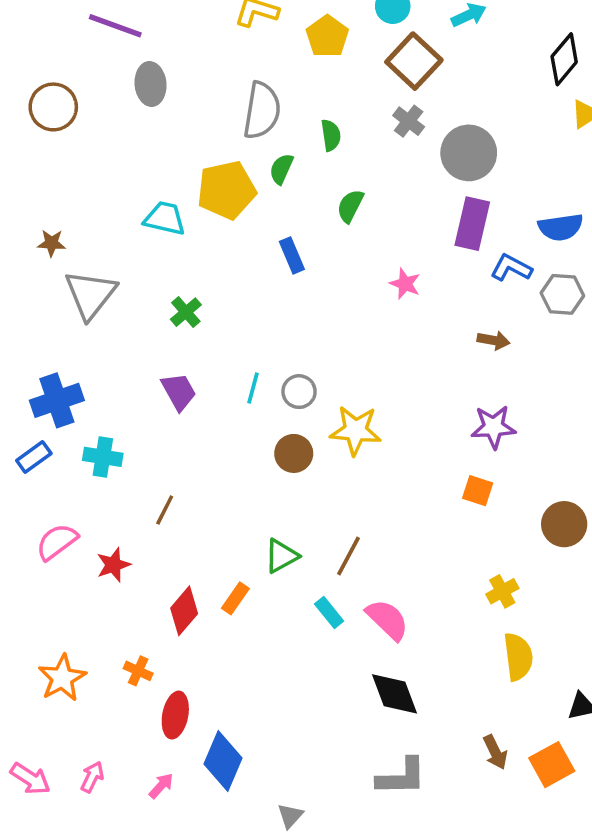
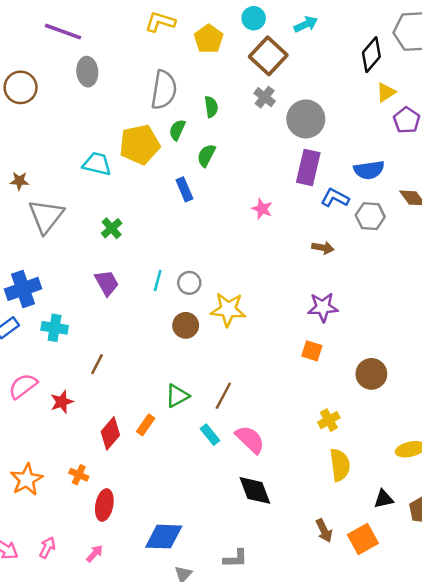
green semicircle: (350, 206) -> (206, 155), moved
blue diamond: (223, 761) -> (164, 537), moved, turned 69
gray L-shape: (402, 777) -> (235, 558), moved, size x0.7

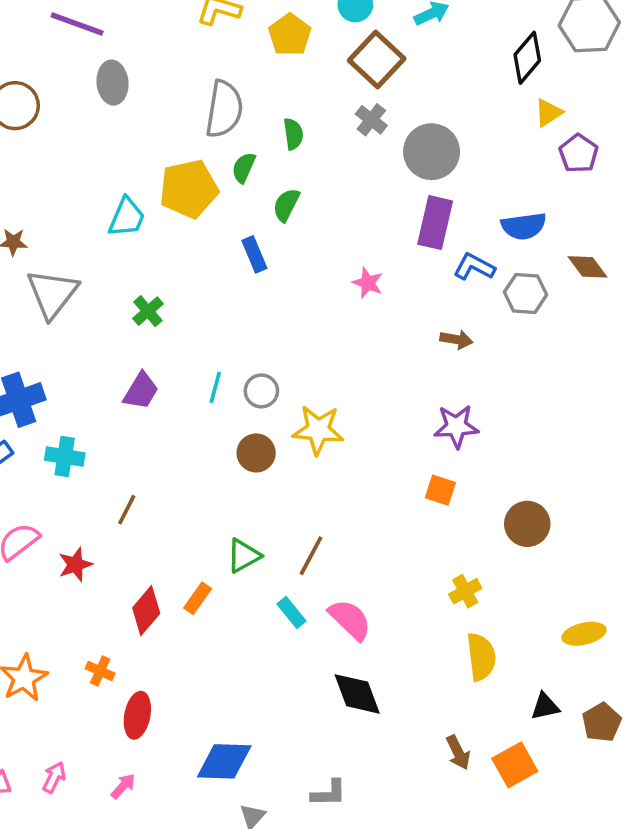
cyan trapezoid: (97, 164) -> (127, 217), turned 100
purple trapezoid: (107, 283) -> (141, 391), turned 60

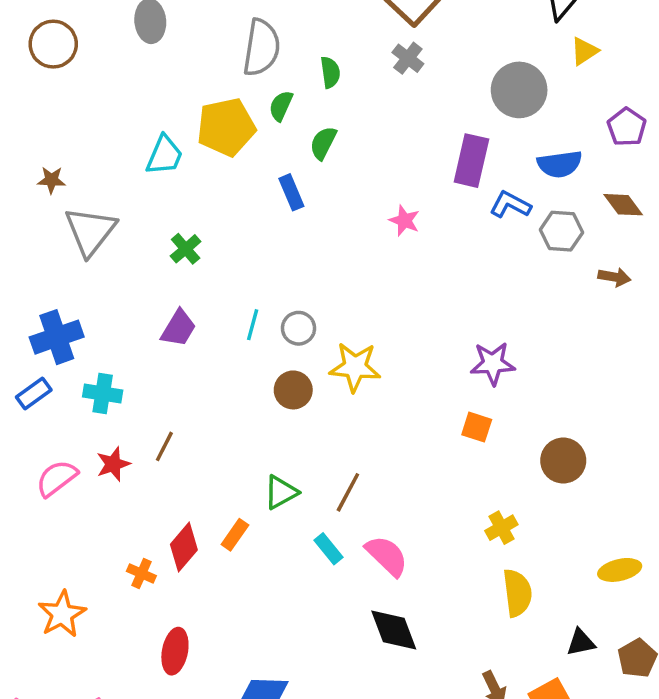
gray circle: (432, 152) -> (519, 90), moved
purple pentagon: (579, 153) -> (627, 127), moved
brown arrow: (456, 340) -> (614, 277), moved
red star: (75, 565) -> (113, 464), moved
orange cross: (100, 671) -> (141, 573), moved

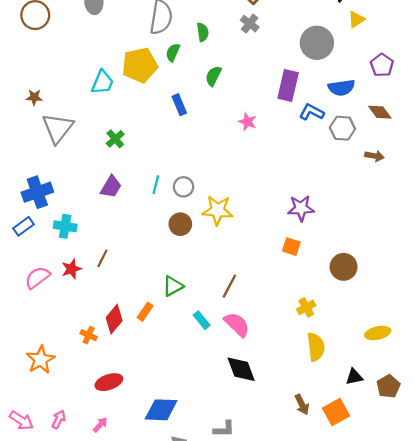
green semicircle: (323, 143) -> (213, 76), moved
brown line: (348, 492) -> (229, 286), moved
red ellipse: (175, 651) -> (109, 382), turned 60

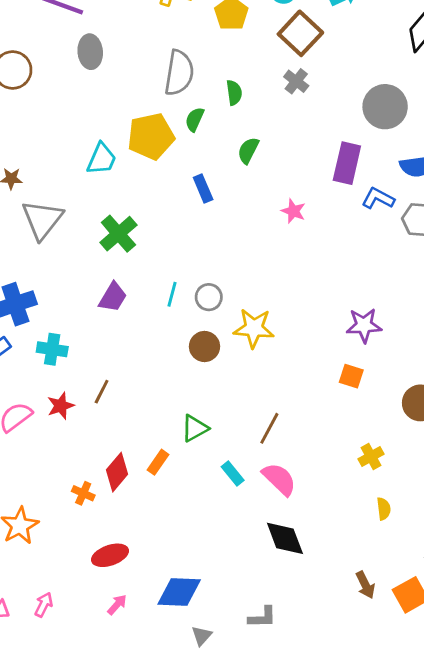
green cross: (115, 139) -> (118, 234), size x1.5
yellow semicircle: (316, 347) -> (384, 509), size x0.6
pink arrow: (100, 425) -> (117, 605), moved

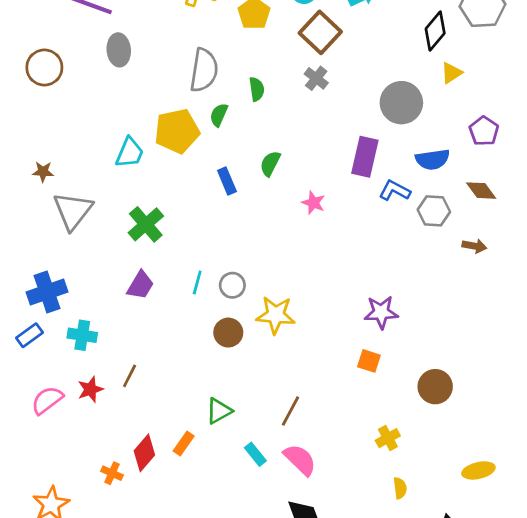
green semicircle: (248, 150) -> (270, 164), moved

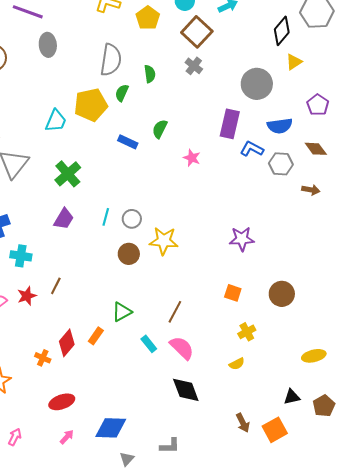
blue rectangle: (227, 181) -> (128, 142), turned -42
orange square: (369, 361) -> (233, 293), moved
yellow semicircle: (400, 488) -> (237, 364), moved, turned 70

